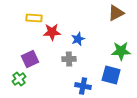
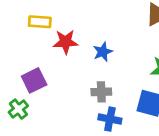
gray cross: (69, 59) -> (101, 92), moved

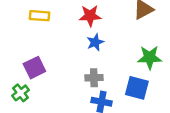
red star: (66, 42) -> (90, 16), moved

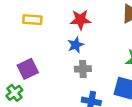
blue star: (95, 42) -> (76, 45), moved
gray cross: (94, 78) -> (83, 69), moved

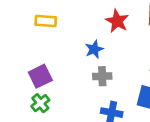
red star: (80, 20) -> (117, 21), moved, turned 30
green cross: (14, 93) -> (40, 103), moved

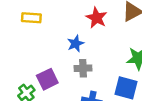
purple square: (40, 76) -> (47, 79), moved

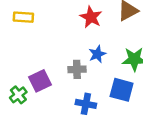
blue star: (76, 44) -> (97, 54), moved

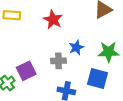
red star: (91, 17) -> (53, 20), moved

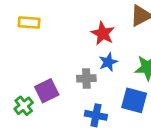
red star: (53, 20) -> (103, 33), moved

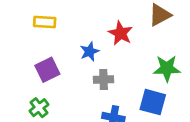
blue star: (108, 62) -> (90, 51), moved
purple square: (47, 91) -> (47, 70), moved

